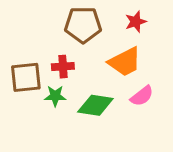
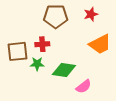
orange trapezoid: (125, 62) -> (100, 44), moved
pink semicircle: (142, 96) -> (84, 86), moved

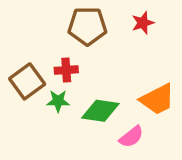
orange trapezoid: (100, 44) -> (157, 99), moved
brown square: (18, 51) -> (27, 81), turned -30

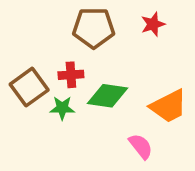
green diamond: (100, 111) -> (108, 96), moved
pink semicircle: (131, 137) -> (141, 146), turned -90

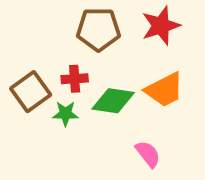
red star: (153, 24) -> (161, 26), size x1.5
orange trapezoid: (169, 106) -> (164, 90), moved

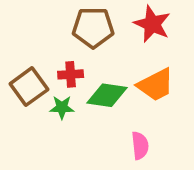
red star: (161, 26) -> (152, 24), turned -30
pink semicircle: (148, 154) -> (140, 146), turned 32

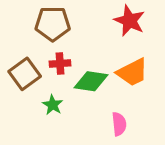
brown pentagon: (93, 28) -> (53, 24), moved
green star: (62, 107) -> (53, 105), moved, turned 30

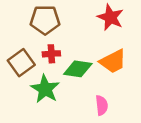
green star: (53, 105) -> (45, 89), size x1.6

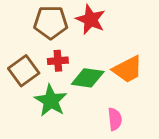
red star: (110, 17) -> (91, 20), moved

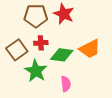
pink semicircle: (115, 119) -> (66, 84), moved

